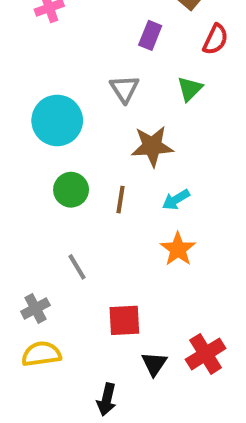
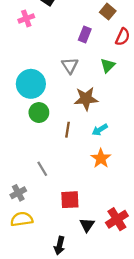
green circle: (71, 190) -> (39, 113), moved

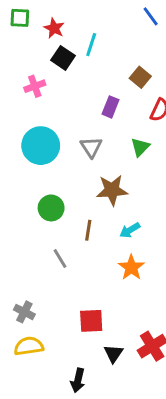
cyan circle: (31, 84) -> (41, 146), moved
gray line: (42, 169) -> (60, 258), moved
gray cross: (18, 193) -> (24, 312), turned -35

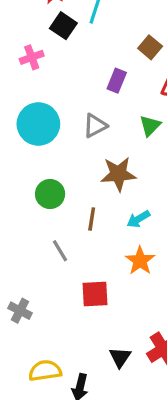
gray triangle: (91, 147) -> (95, 126), turned 35
red square: (91, 321) -> (95, 294), moved
yellow semicircle: (29, 346) -> (45, 371), moved

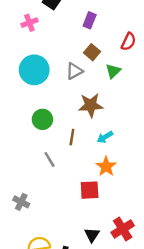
brown square: (150, 47) -> (92, 52), moved
purple rectangle: (117, 81) -> (90, 20), moved
red square: (95, 294) -> (90, 190), moved

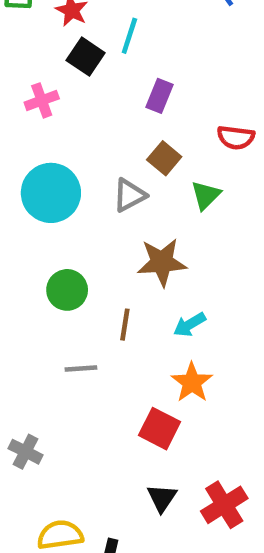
red semicircle: (128, 42) -> (236, 137), turned 72
gray line: (50, 159) -> (81, 369), turned -63
red square: (90, 190) -> (160, 429), turned 30
black triangle: (92, 235) -> (162, 498), moved

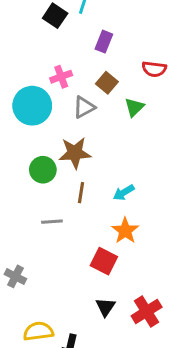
pink cross: (42, 100) -> (61, 77), moved
brown star: (162, 262) -> (75, 153), moved

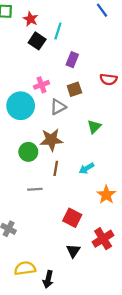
brown square: (107, 83) -> (74, 89), turned 32
green triangle: (134, 107) -> (94, 127), moved
orange star: (125, 231) -> (106, 195), moved
red cross: (147, 312) -> (103, 239), moved

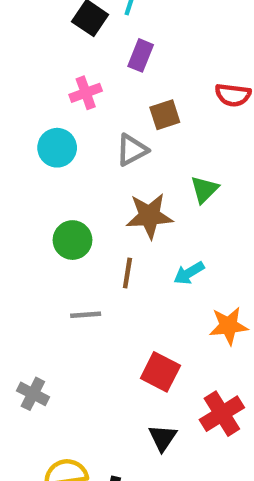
purple rectangle: (72, 60) -> (141, 55), moved
pink cross: (41, 85) -> (86, 93), moved
cyan circle: (21, 106) -> (57, 148), size x0.7
brown star: (51, 140) -> (149, 216), moved
orange star: (106, 195) -> (229, 326), turned 30

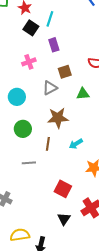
purple rectangle: (141, 55) -> (54, 45), turned -40
cyan circle: (57, 148) -> (17, 97), moved
green triangle: (204, 189) -> (83, 94), moved, turned 40

